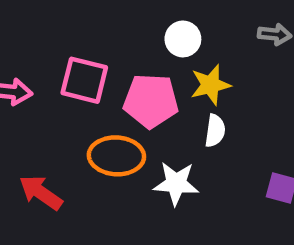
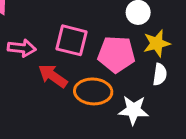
red arrow: (41, 193) -> (53, 76), moved

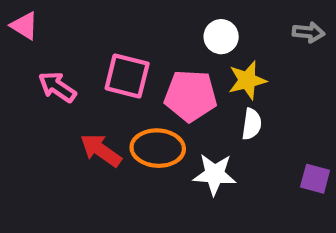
pink arrow: (22, 48) -> (57, 87), turned -152
red arrow: (53, 76) -> (101, 150), moved

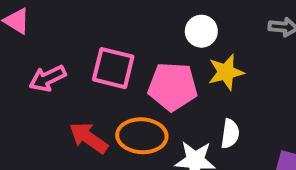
pink arrow: (57, 87) -> (48, 78), turned -60
white semicircle: (252, 124) -> (230, 134), moved

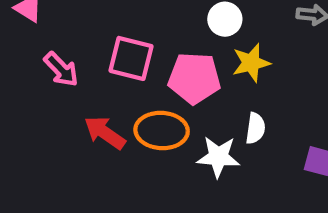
pink arrow: (48, 78) -> (61, 69), turned -108

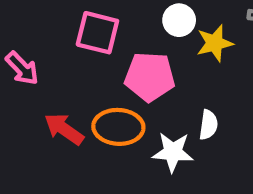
pink square: (131, 58) -> (97, 33), moved
yellow star: (251, 63) -> (215, 43), moved

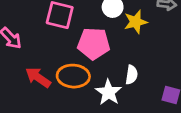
white star: (173, 152) -> (109, 92), turned 30

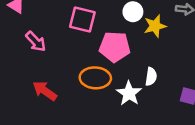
red arrow: (38, 77) -> (45, 91), moved

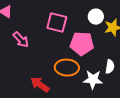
red arrow: (45, 91) -> (40, 85), moved
white star: (129, 93) -> (93, 80), turned -30

